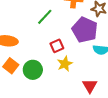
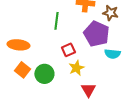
green line: (45, 17) -> (56, 21), turned -36
red triangle: (90, 86) -> (88, 90), moved

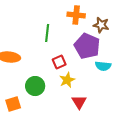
orange square: (22, 70) -> (13, 104), moved, turned 35

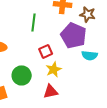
red triangle: (79, 102) -> (51, 91), moved, turned 49

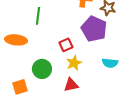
green line: (34, 22) -> (38, 16), moved
cyan semicircle: (90, 55) -> (110, 63), moved

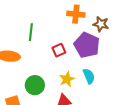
red square: (66, 45) -> (59, 50), moved
cyan semicircle: (110, 63) -> (89, 76), moved, turned -119

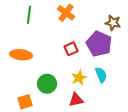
orange cross: (76, 14) -> (66, 13), moved, turned 30
green line: (31, 32) -> (29, 15), moved

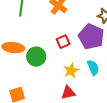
green circle: (47, 84) -> (36, 57), moved

